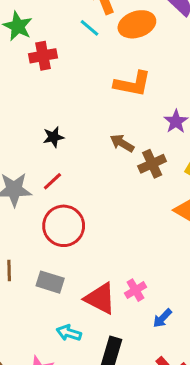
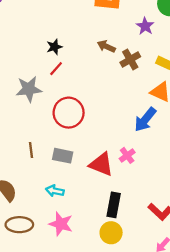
red line: (52, 181) -> (56, 69), moved
blue arrow: (162, 318) -> (145, 120), moved, size x1.6
cyan arrow: (69, 333) -> (55, 191), moved

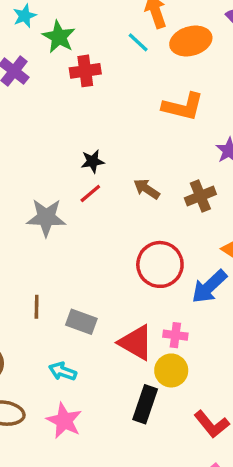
brown arrow: (106, 46) -> (147, 189), moved
red circle: (69, 113) -> (160, 264), moved
pink cross: (127, 155) -> (175, 335), turned 35
yellow circle: (111, 233) -> (171, 370), moved

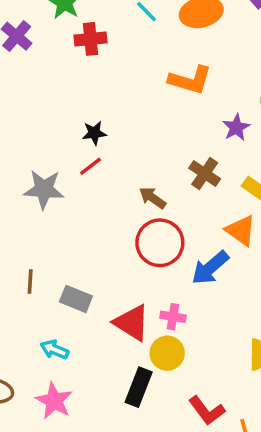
brown arrow: (147, 189) -> (152, 198), moved
brown cross: (200, 196) -> (205, 173), turned -36

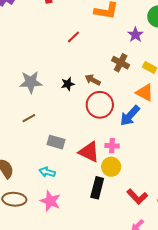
black star: (94, 133) -> (68, 84), moved
red line: (91, 166) -> (73, 37), moved
brown line: (30, 281) -> (29, 118), moved, turned 64

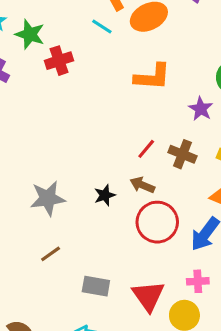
red line: (73, 37) -> (146, 149), moved
pink cross: (112, 146) -> (198, 281), moved
red triangle: (89, 152) -> (148, 296), turned 35

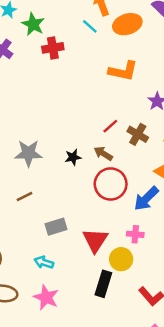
gray rectangle: (96, 286) -> (56, 227), turned -35

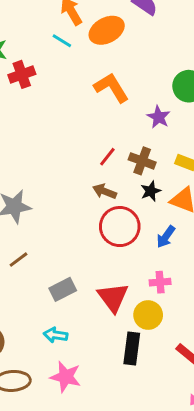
orange L-shape: (123, 71) -> (111, 88), turned -124
black star: (73, 157) -> (151, 191), moved
blue arrow: (146, 199) -> (166, 237), size x0.7

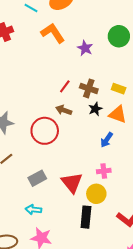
orange L-shape: (111, 88) -> (53, 33), moved
purple star: (159, 117) -> (85, 48), moved
red circle: (120, 227) -> (45, 131), moved

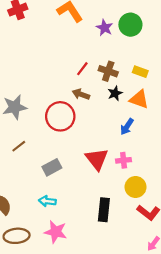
green circle: (119, 36) -> (130, 25), moved
red triangle: (72, 183) -> (97, 159), moved
yellow circle: (96, 194) -> (136, 187), moved

